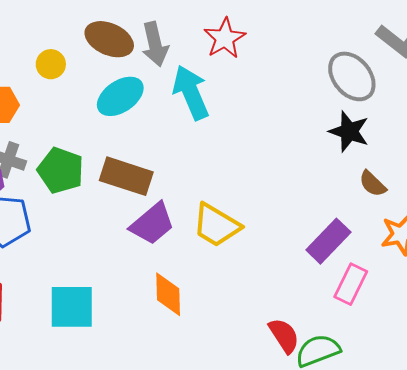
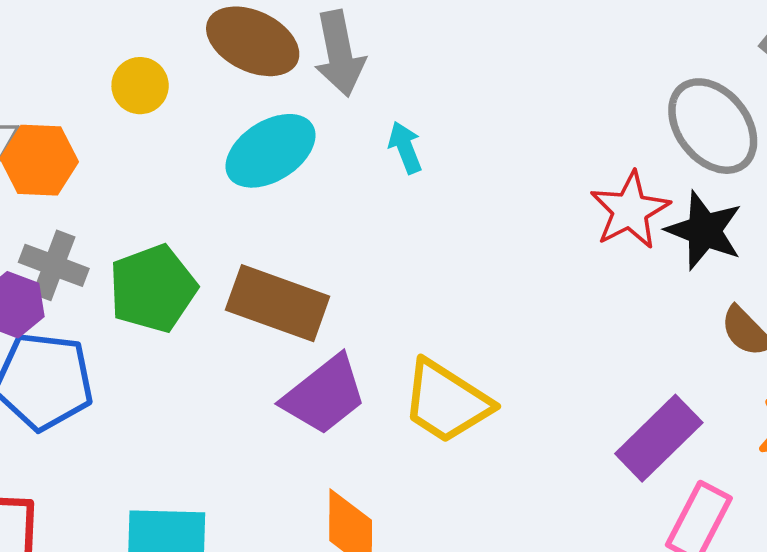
red star: (225, 38) -> (630, 210), moved
cyan arrow: (191, 93) -> (405, 147), size x0.5
green pentagon: (61, 170) -> (153, 289), turned 30

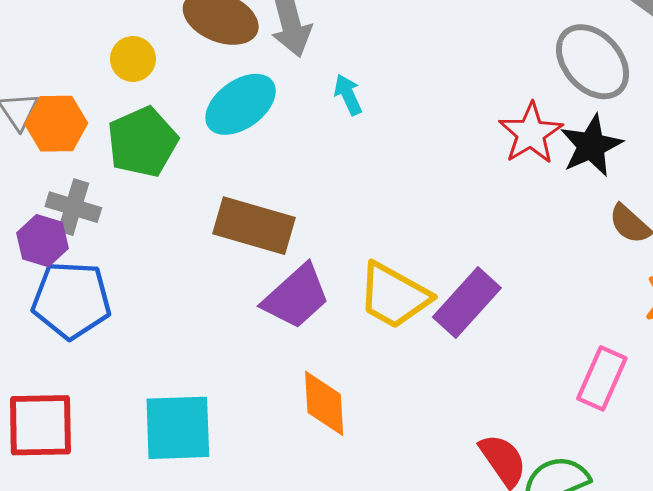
black star: (704, 231) -> (591, 146), turned 30
green pentagon: (153, 289) -> (142, 142), moved
purple rectangle: (659, 438) -> (467, 303), moved

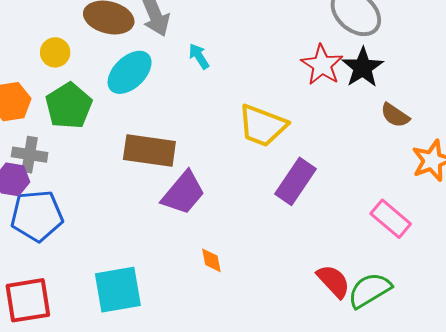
yellow trapezoid: (394, 296) -> (262, 126), moved
pink rectangle: (602, 378) -> (391, 219), turned -66
orange diamond: (324, 403) -> (211, 260), size x0.6

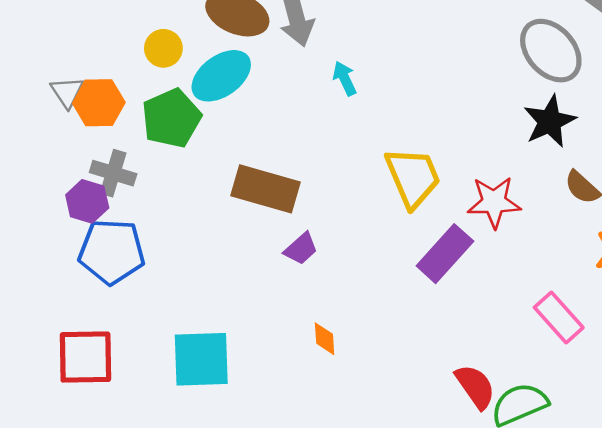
red star: (322, 65) -> (494, 202), moved, turned 30
cyan ellipse: (130, 72) -> (221, 76), moved
yellow trapezoid: (262, 126) -> (413, 177), turned -142
purple trapezoid: (183, 193) -> (301, 249), size x0.6

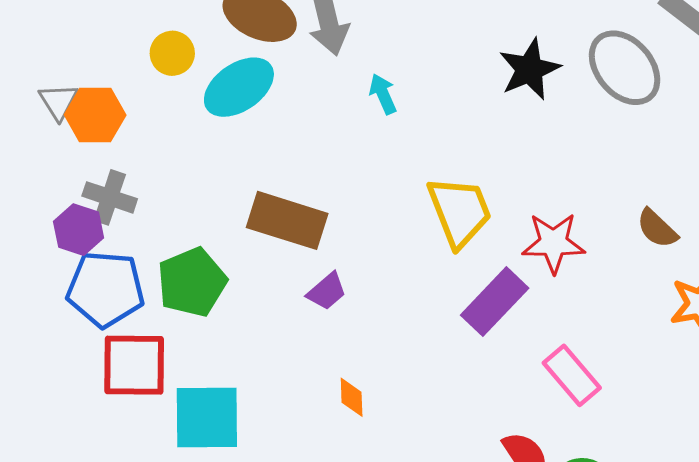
green pentagon: (171, 118) -> (192, 282), moved
black star: (550, 121) -> (530, 69), moved
pink rectangle: (559, 318) -> (572, 375), moved
red square: (85, 357) -> (134, 365), moved

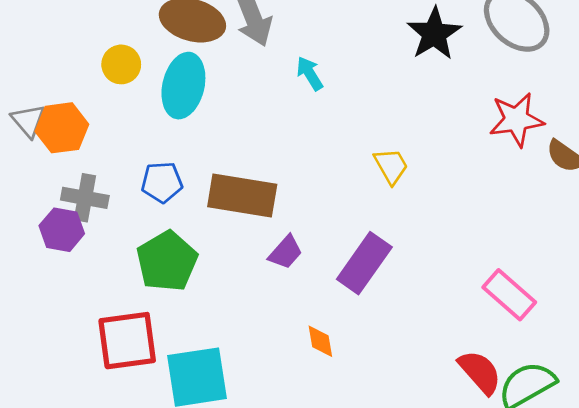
cyan ellipse: (239, 87) -> (183, 86), turned -34
yellow trapezoid: (460, 211) -> (391, 166), size x0.6
red star: (553, 243) -> (516, 120), moved
blue pentagon: (106, 289) -> (162, 182), moved, size x0.6
purple rectangle: (495, 302) -> (364, 263), moved

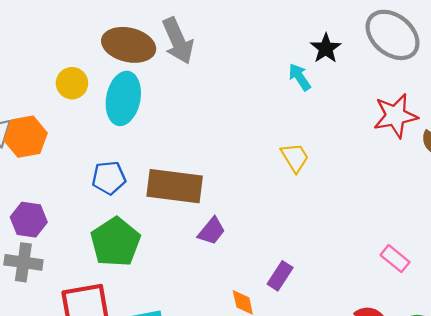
black star: (434, 34) -> (326, 48), size x0.7
cyan arrow: (310, 73) -> (300, 77), moved
gray cross: (85, 198) -> (23, 262), moved
purple rectangle: (364, 263) -> (280, 276), moved, size x0.6
pink rectangle: (509, 295) -> (395, 259), size x0.7

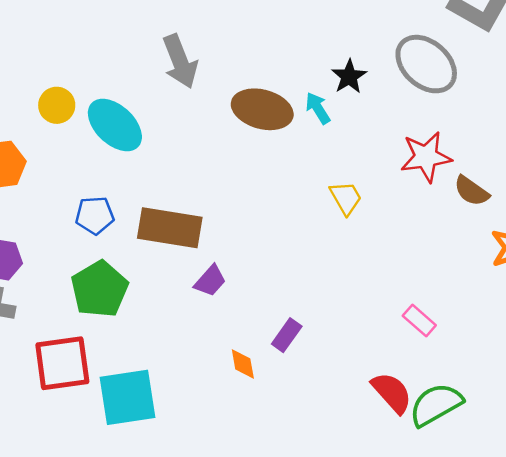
brown ellipse: (129, 45) -> (262, 109), moved
cyan ellipse: (123, 98) -> (115, 125), turned -60
yellow trapezoid: (295, 157) -> (346, 198), moved

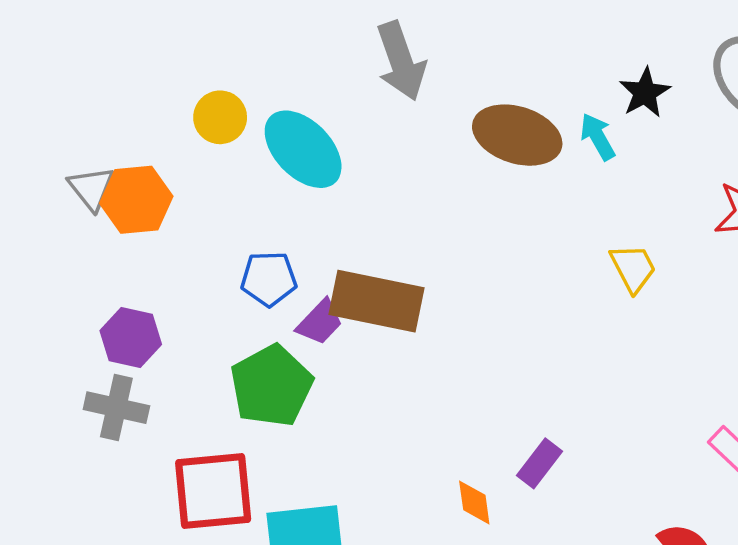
purple trapezoid: (210, 281) -> (320, 322), moved

